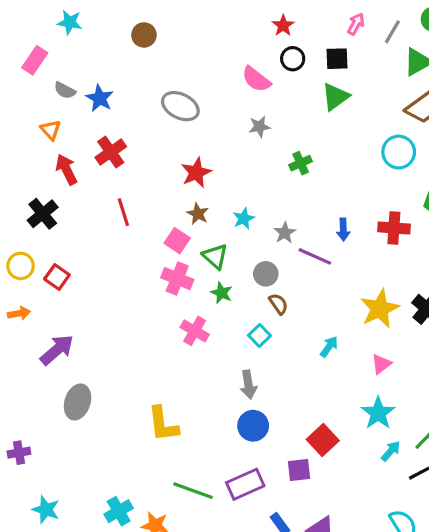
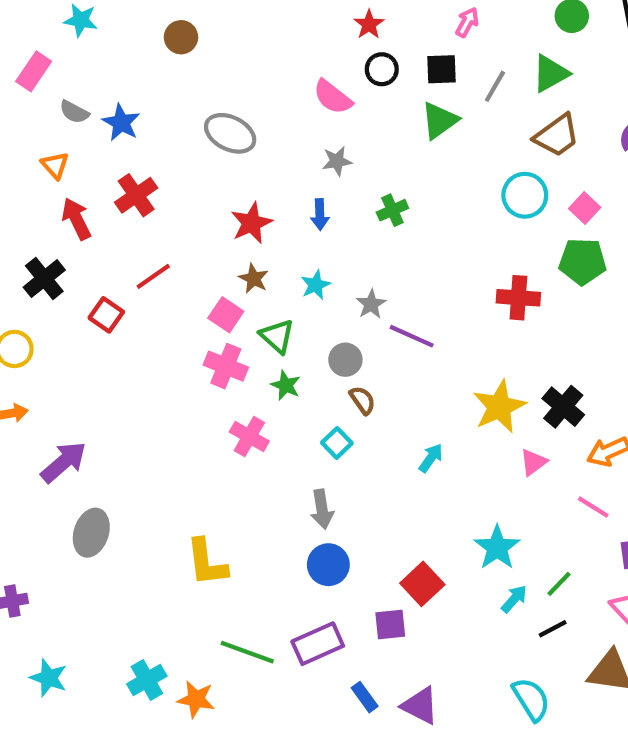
gray line: (392, 32) -> (495, 86), moved
red line: (123, 212) -> (153, 276), turned 72
blue arrow: (343, 230) -> (320, 214), moved
red square: (57, 277) -> (106, 315), moved
pink triangle: (381, 364) -> (533, 462), moved

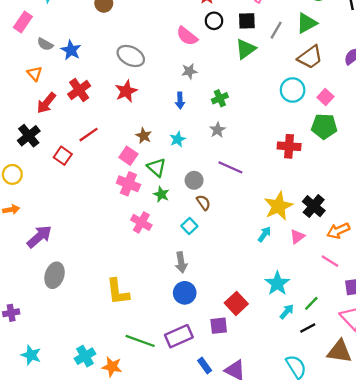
red arrow: (76, 219) -> (46, 103), turned -115
red star: (251, 223) -> (126, 91), moved
gray star: (371, 304) -> (218, 130), moved
cyan arrow: (431, 458) -> (264, 234), moved

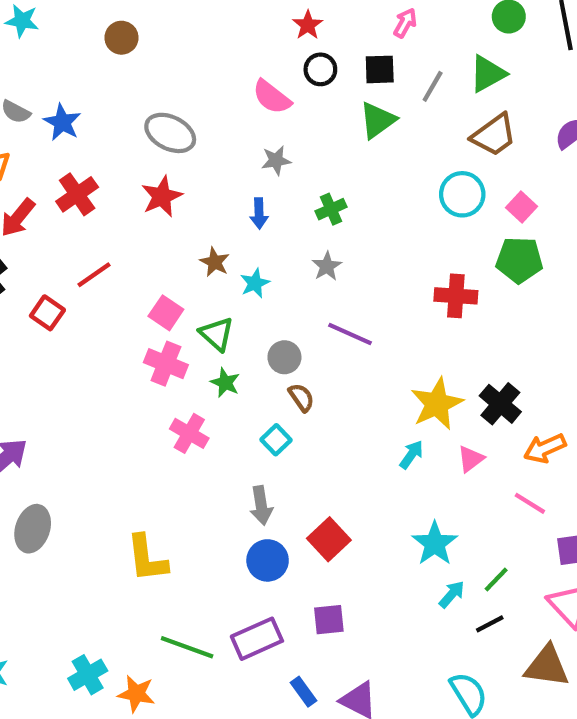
brown star: (144, 136) -> (215, 262), moved
red square: (236, 303) -> (329, 539), moved

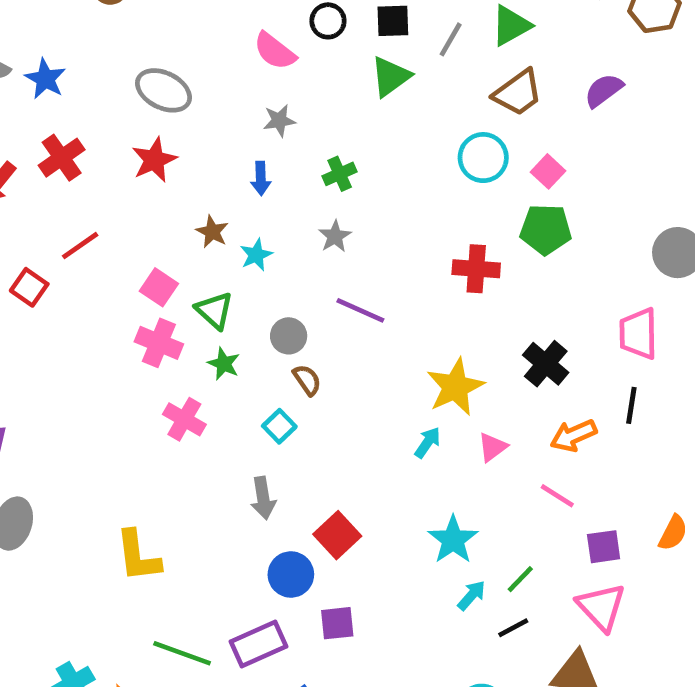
black cross: (500, 404) -> (546, 364), moved
blue circle: (268, 560) -> (291, 574), moved

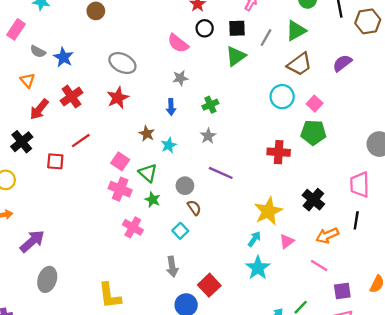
red square: (29, 287) -> (55, 161), turned -30
cyan star: (453, 540) -> (258, 268), moved

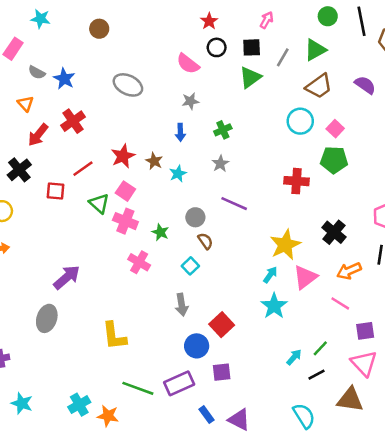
purple semicircle: (342, 63) -> (365, 85), turned 72
red star: (118, 98) -> (123, 156), moved
green triangle: (148, 173) -> (99, 204), moved
purple arrow: (32, 241) -> (67, 277), moved
pink triangle: (287, 241) -> (305, 277), size x1.5

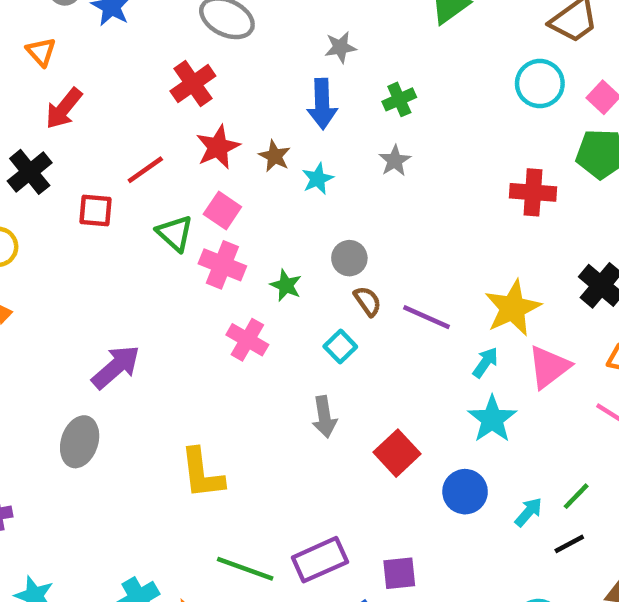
red cross: (73, 121) -> (193, 84), moved
blue arrow: (180, 132) -> (322, 104), size x1.5
purple line: (234, 204) -> (426, 317), moved
blue circle: (197, 346) -> (465, 492), moved
purple square: (222, 372) -> (399, 573), moved

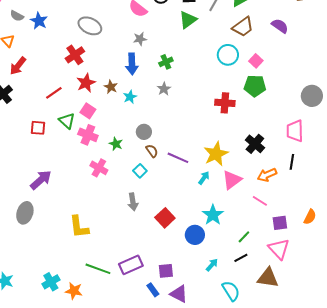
red square: (95, 211) -> (38, 128), moved
cyan star: (492, 419) -> (213, 215), moved
cyan arrow: (528, 512) -> (212, 265), moved

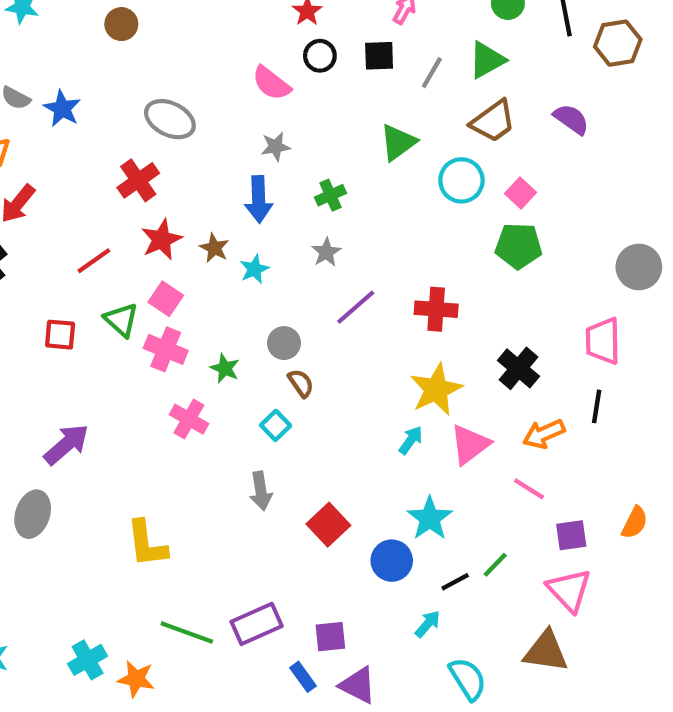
green triangle: (188, 20) -> (398, 142), moved
red cross: (225, 103) -> (436, 309), moved
purple line: (178, 158) -> (356, 307), moved, turned -65
black line: (241, 258) -> (455, 582), moved

